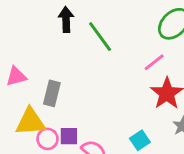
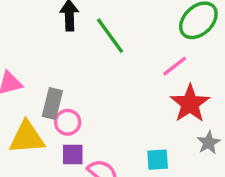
pink circle: (48, 139) -> (68, 122), moved
cyan square: (140, 140) -> (158, 160), turned 30

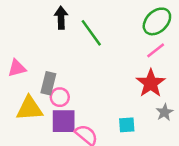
pink line: (175, 66) -> (156, 50), moved
purple square: (73, 155) -> (64, 121), size x1.5

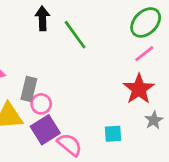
purple square: (64, 121) -> (45, 130), turned -32

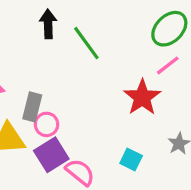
red star: (139, 89) -> (142, 97), moved
cyan square: (113, 134) -> (131, 160), turned 30

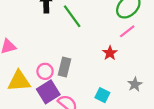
red star: (142, 97) -> (110, 53), size x0.6
gray rectangle: (32, 107) -> (64, 67), moved

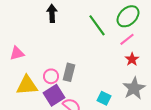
green line: (72, 16) -> (97, 25), moved
red star: (110, 53) -> (132, 59), moved
gray star: (135, 84) -> (134, 88), size x1.6

